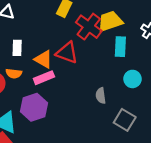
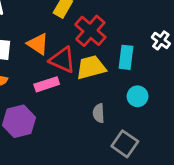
yellow trapezoid: (110, 21) -> (91, 67), moved
orange triangle: (43, 59) -> (38, 44), moved
pink rectangle: (44, 78) -> (47, 84), moved

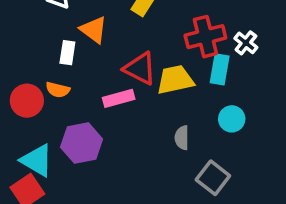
red cross: (90, 31) -> (205, 37), moved, turned 32
white cross: (161, 40) -> (246, 43), moved
orange triangle: (38, 44) -> (94, 30), moved

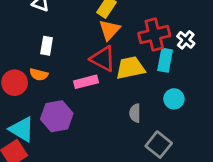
orange triangle: (94, 30) -> (109, 30), moved, turned 35

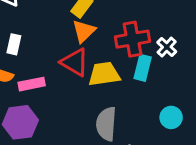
pink rectangle: (86, 82) -> (32, 84), moved
cyan circle: (174, 99) -> (171, 117), moved
gray semicircle: (135, 113) -> (106, 124), size x1.6

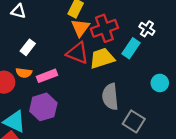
red cross: (132, 39) -> (104, 28), moved
white rectangle: (14, 44) -> (28, 47), turned 35
cyan rectangle: (143, 68) -> (131, 48), turned 30

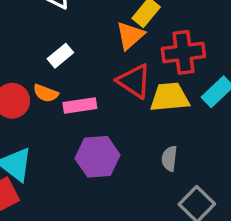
orange triangle: (80, 28) -> (130, 35), moved
gray semicircle: (110, 97) -> (169, 159), size x0.6
purple hexagon: (43, 107) -> (98, 157), moved

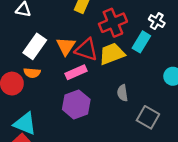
orange triangle: (130, 35) -> (66, 46), moved
white rectangle: (60, 56) -> (35, 46), size x1.5
pink rectangle: (80, 105) -> (76, 72), moved

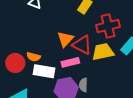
white rectangle: (35, 46) -> (44, 71), moved, turned 55
gray semicircle: (122, 93) -> (83, 85), moved

